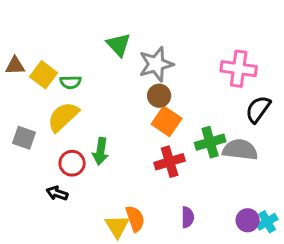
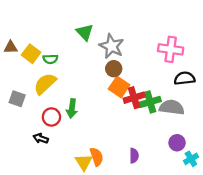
gray star: (156, 64) -> (112, 46), turned -30
black semicircle: (258, 109) -> (185, 78), turned 48
red cross: (170, 162) -> (134, 98), moved
purple circle: (248, 220) -> (177, 143), moved

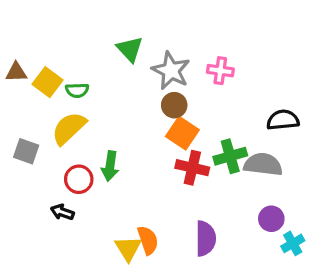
pink cross: (171, 49) -> (220, 71), moved, size x0.7
red cross: (134, 98) -> (192, 168), moved, turned 30
purple semicircle: (134, 156) -> (205, 238), size x1.5

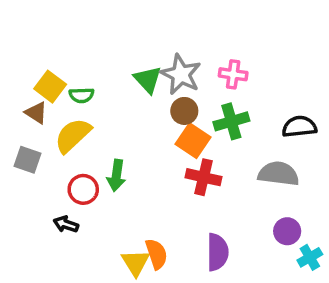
green triangle: (130, 49) -> (148, 80), moved
brown triangle: (16, 72) -> (36, 113), moved, turned 35
green cross: (230, 156) -> (231, 121), moved

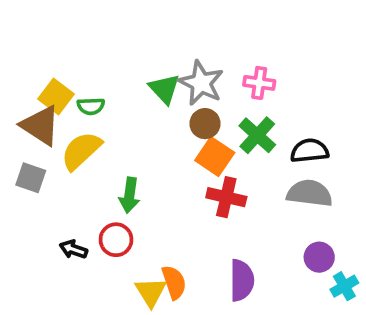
brown triangle: (36, 113) -> (41, 126), size x1.6
green cross: (231, 121) -> (257, 135), turned -32
black semicircle: (299, 127) -> (309, 151), moved
red circle: (83, 189) -> (116, 240), moved

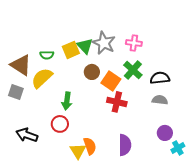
yellow square: (56, 97) -> (71, 50), moved, turned 30
brown circle: (205, 124) -> (92, 72), moved
gray semicircle: (309, 193) -> (160, 100), size x0.7
black arrow: (73, 249) -> (27, 135), moved, size x1.5

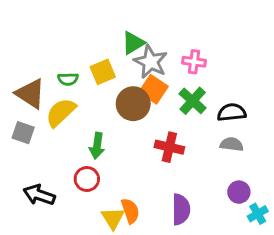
green triangle: (85, 46) -> (133, 43), moved, turned 42
brown circle: (92, 72) -> (133, 104), size x1.5
orange square: (111, 81) -> (153, 89), moved

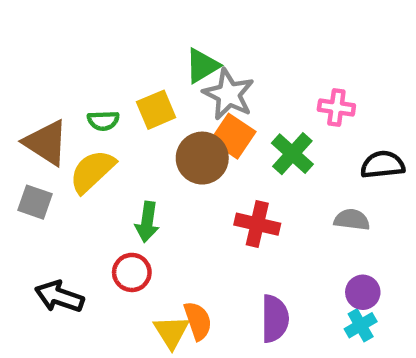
pink cross: (194, 62) -> (336, 107), moved
black semicircle: (232, 112) -> (383, 165), moved
cyan cross: (258, 214) -> (361, 325), moved

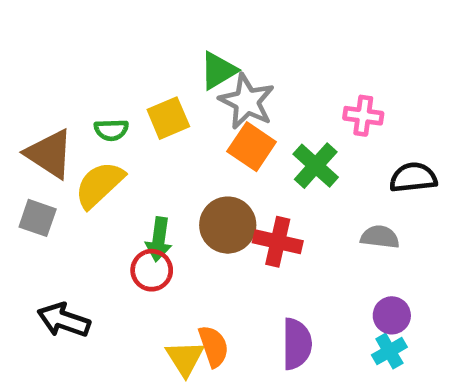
brown circle: (202, 158) -> (228, 225), moved
red circle: (132, 272) -> (152, 270), moved

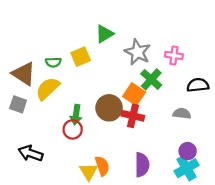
gray star: (247, 101) -> (138, 52), moved
orange square: (252, 147) -> (134, 94), moved
cyan cross: (389, 351) -> (186, 168), size x1.5

